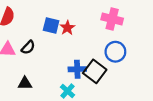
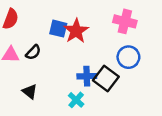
red star: (67, 28) -> (76, 31), size x1.5
black triangle: (25, 83) -> (30, 92), turned 40

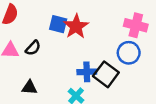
pink cross: (125, 21) -> (136, 25), moved
black triangle: (30, 92) -> (29, 87), turned -35

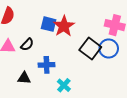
blue cross: (87, 72) -> (47, 65), moved
black square: (106, 74) -> (90, 49), moved

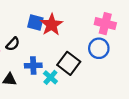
black square: (90, 49) -> (69, 63), moved
cyan cross: (64, 85) -> (50, 77), moved

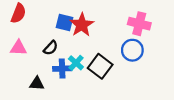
black semicircle: (13, 44) -> (51, 48), moved
cyan cross: (50, 77) -> (76, 63), moved

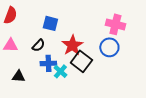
red star: (82, 25) -> (72, 45), moved
cyan cross: (76, 63) -> (60, 71), moved
black triangle: (37, 84) -> (18, 76), moved

